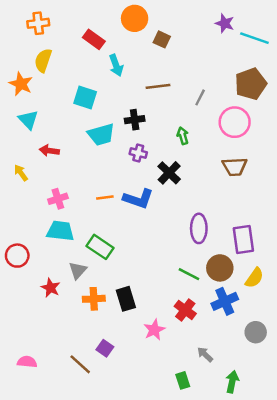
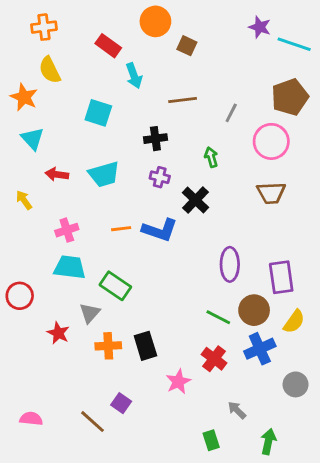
yellow semicircle: (43, 60) -> (50, 70), turned -45
cyan trapezoid: (101, 135) -> (104, 174), moved

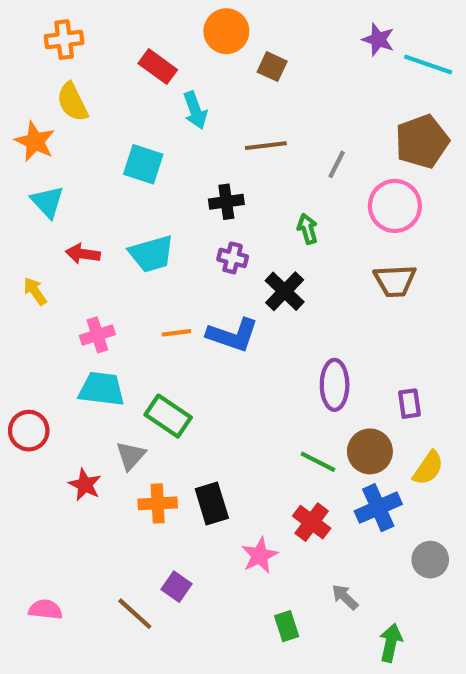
purple rectangle: (281, 277) -> (409, 404), size x0.6
green rectangle: (211, 440) -> (287, 626), moved

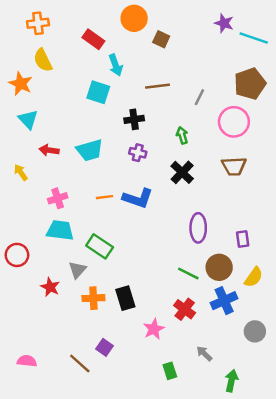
cyan square: (143, 164) -> (98, 92), moved
black cross: (285, 291) -> (182, 172), moved

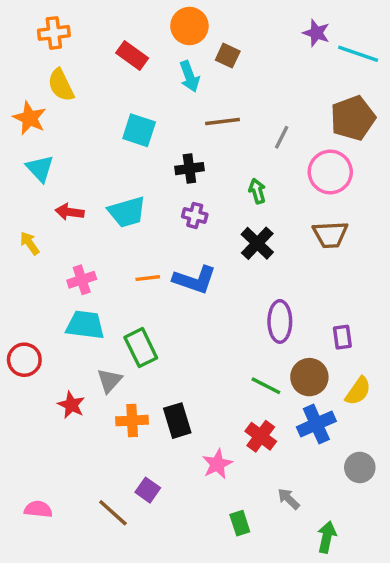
cyan arrow: (116, 65) -> (189, 76), moved
green rectangle: (100, 246) -> (141, 348), turned 30

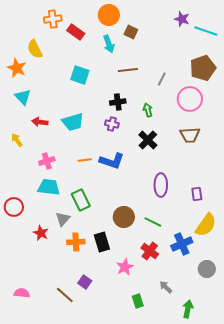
orange cross: (54, 33) -> (53, 19), moved
black cross: (189, 169) -> (118, 102), moved
brown circle: (309, 377) -> (124, 217), moved
yellow semicircle: (358, 391) -> (206, 225), size x1.4

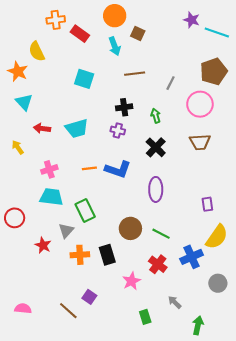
purple ellipse: (161, 185) -> (156, 189), moved

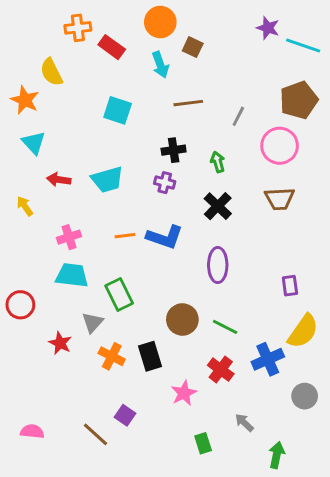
orange cross: (80, 255) -> (112, 356), turned 30

